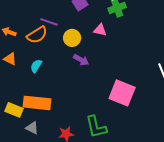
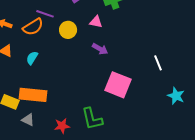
purple arrow: (81, 60) -> (100, 49), moved

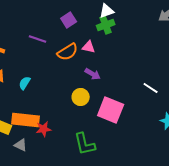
orange semicircle: (33, 27) -> (68, 52), moved
yellow circle: (68, 30) -> (81, 97), moved
white line: (158, 63) -> (151, 88), turned -35
red star: (62, 126) -> (44, 129), moved

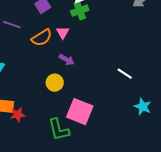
pink triangle: (89, 47) -> (63, 33), turned 48
pink square: (111, 110) -> (80, 112), moved

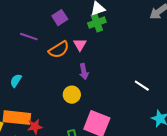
purple arrow: (67, 60) -> (84, 72), turned 49

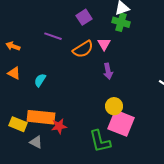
green cross: (97, 23) -> (121, 22), turned 36
yellow circle: (72, 95) -> (114, 106), moved

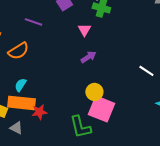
orange semicircle: (83, 49) -> (18, 51), moved
purple arrow: (108, 71) -> (88, 57), turned -112
cyan semicircle: (40, 80) -> (20, 85), moved

